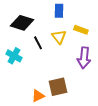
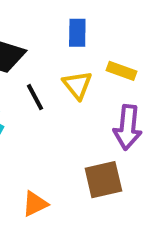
brown square: (58, 87) -> (103, 180), moved

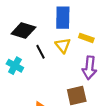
blue rectangle: (77, 33) -> (63, 18), size x1.5

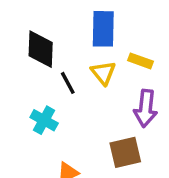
black diamond: (23, 31) -> (41, 49), turned 75
cyan cross: (15, 66) -> (44, 120), moved

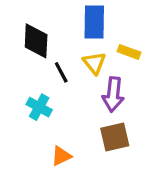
purple arrow: (146, 108) -> (113, 94), moved

